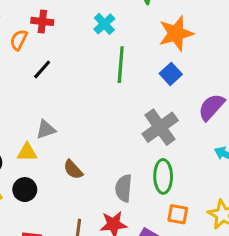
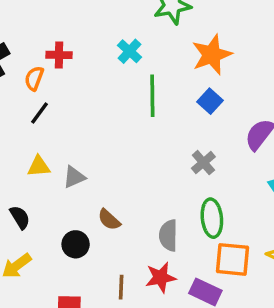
black line: (42, 69) -> (39, 113), moved
gray cross: (160, 127) -> (203, 163), size x0.6
yellow triangle: (27, 152) -> (39, 166), moved
black circle: (25, 190) -> (76, 244), moved
orange square: (178, 214) -> (232, 259), size x1.5

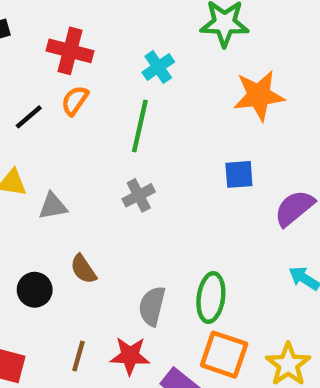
red cross: (59, 55) -> (70, 51), size x1.4
orange semicircle: (34, 78) -> (75, 101), moved
green line: (152, 96) -> (140, 126), moved
blue square: (210, 101) -> (239, 174), moved, turned 30
gray cross: (203, 163) -> (139, 195), moved

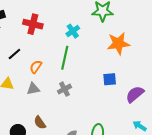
orange semicircle: (75, 101) -> (36, 67), moved
gray triangle: (53, 206) -> (33, 89), moved

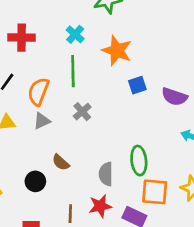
orange star: (118, 44) -> (117, 51), moved, turned -30
orange semicircle: (36, 67) -> (38, 92), size x1.5
purple semicircle: (135, 94) -> (174, 97), turned -108

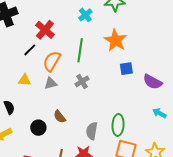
cyan cross: (75, 34) -> (85, 15), moved
red cross: (22, 38) -> (45, 30), moved, turned 30

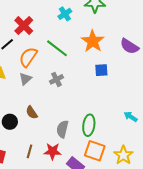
green line: (80, 50) -> (57, 48), turned -65
purple semicircle: (153, 82) -> (129, 46), moved
gray triangle: (51, 83) -> (25, 79), turned -32

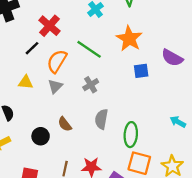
purple semicircle: (129, 46) -> (172, 58), moved
gray semicircle: (62, 129) -> (101, 119), moved

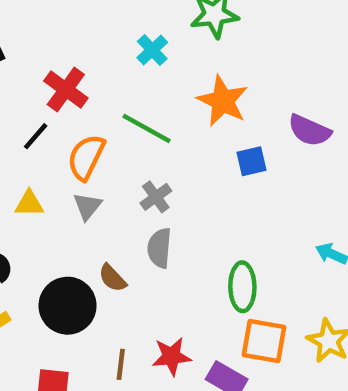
gray semicircle: (101, 119) -> (159, 248), moved
black circle: (41, 136) -> (68, 306), size x1.6

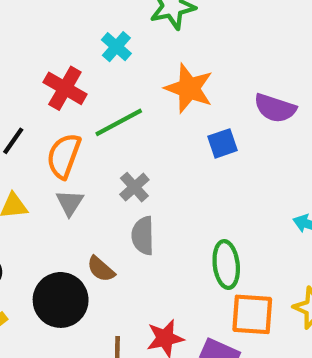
red cross: (66, 90) -> (65, 88), moved
green line: (147, 128) -> (119, 122), turned -51

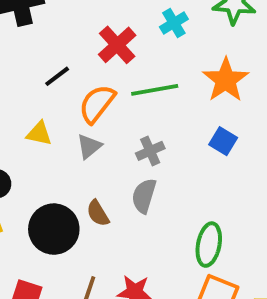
blue square: (222, 143) -> (223, 141), moved, turned 32

